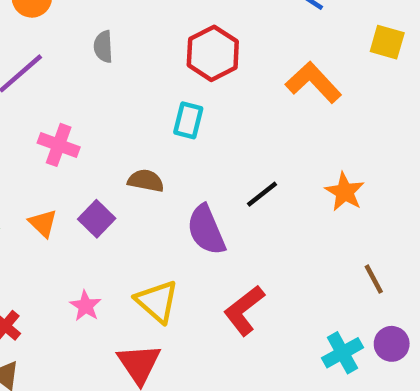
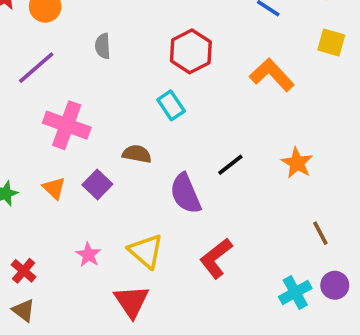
cyan rectangle: (188, 120) -> (171, 105), turned -48
pink cross: (59, 145) -> (67, 125), size x1.4

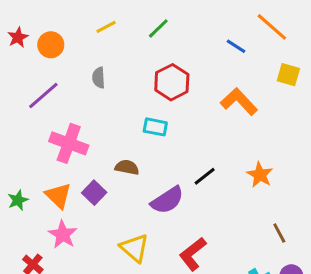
cyan rectangle: (171, 105) -> (155, 127), turned -45
orange triangle: (54, 188) -> (58, 196), size x1.4
purple semicircle: (185, 194) -> (167, 200), turned -100
pink star: (88, 255) -> (63, 235), moved, size x1.4

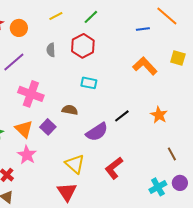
blue line: (236, 46) -> (143, 29), turned -40
yellow square: (288, 75) -> (178, 58), moved
red hexagon: (172, 82) -> (83, 46), moved

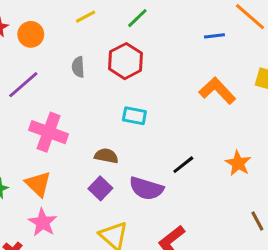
purple square: (48, 127) -> (100, 188), moved
purple semicircle: (97, 132) -> (146, 188), turned 50

